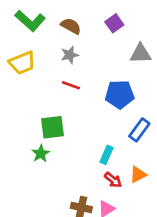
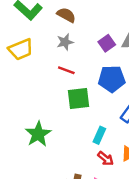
purple square: (114, 23) -> (107, 43), moved
green square: (53, 127) -> (79, 98), moved
green star: (41, 154) -> (38, 134), size x1.5

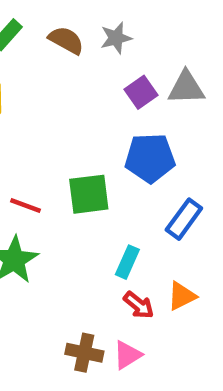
gray star: (65, 42) -> (116, 38), moved
red line: (66, 70) -> (25, 205), moved

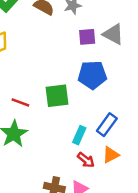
gray triangle: (186, 88) -> (113, 34), turned 30
purple square: (141, 92) -> (87, 37), turned 30
blue rectangle: (184, 219) -> (107, 125), moved

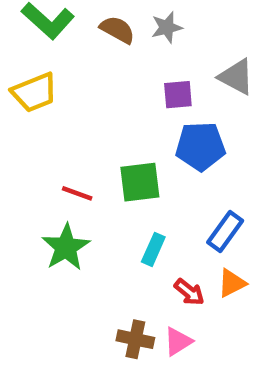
purple square: (87, 37) -> (178, 95), moved
cyan rectangle: (79, 135) -> (153, 249), moved

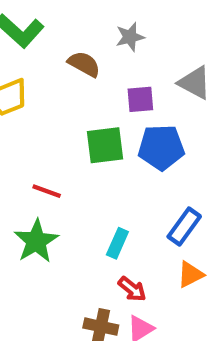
brown semicircle: (117, 30) -> (84, 64), moved
green square: (140, 182) -> (105, 145), moved
red arrow: (189, 292) -> (132, 289), moved

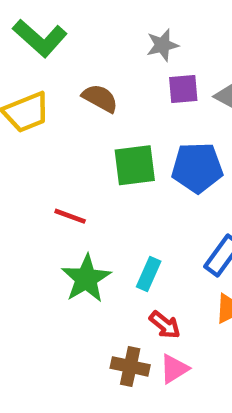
brown semicircle: (84, 64) -> (100, 98), moved
purple square: (140, 99) -> (183, 89), moved
green star: (36, 241) -> (86, 279), moved

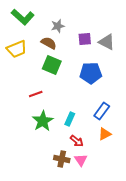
gray star: (163, 45) -> (58, 26), moved
green square: (135, 165) -> (52, 65), moved, turned 30
red line: (70, 216) -> (36, 94), turned -40
pink triangle: (174, 369) -> (81, 160), turned -32

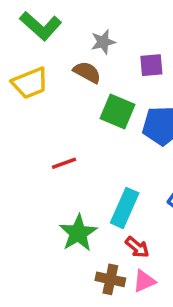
green square: (52, 65) -> (117, 112), moved
cyan rectangle: (70, 119) -> (125, 208), size x1.5
green star: (43, 121) -> (78, 233), moved
pink triangle: (81, 160) -> (144, 281), turned 40

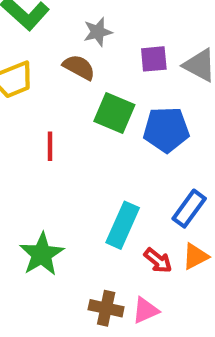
red line: (64, 163) -> (50, 146), moved, turned -70
green star: (78, 233) -> (42, 254), moved
red arrow: (137, 247) -> (158, 260), moved

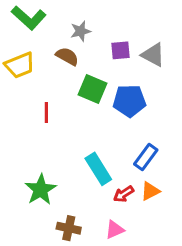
cyan rectangle: (123, 225) -> (98, 169), turned -56
red arrow: (158, 260) -> (124, 194), turned 108
brown cross: (106, 308) -> (69, 228), moved

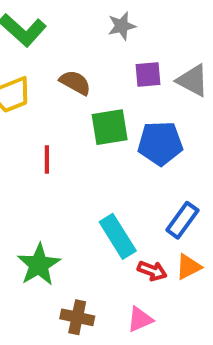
gray star: (81, 31) -> (122, 26), moved
green square: (92, 89) -> (110, 127), turned -32
red arrow: (124, 194) -> (152, 271), turned -126

